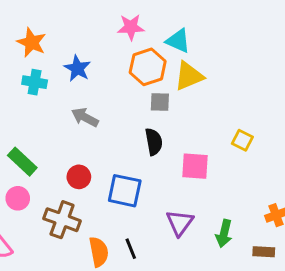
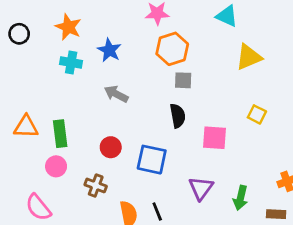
cyan triangle: (178, 41) -> (227, 16), moved
yellow triangle: (189, 76) -> (249, 57), moved
green rectangle: (22, 162) -> (60, 134), turned 40
brown cross: (62, 220) -> (96, 185), size x0.7

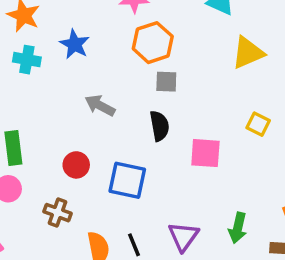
gray arrow: (116, 94) -> (100, 105), moved
purple triangle: (201, 188) -> (183, 236), moved

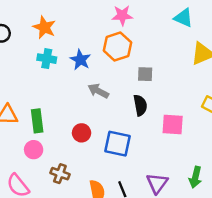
orange hexagon: (153, 43) -> (117, 47), moved
blue star: (74, 44) -> (80, 60), moved
brown cross: (58, 213) -> (60, 174), moved

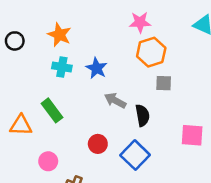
orange hexagon: (117, 47) -> (151, 52), moved
black semicircle: (140, 105) -> (142, 115), moved
green rectangle: (37, 121) -> (52, 110), moved, turned -30
blue square: (117, 144) -> (135, 155), turned 32

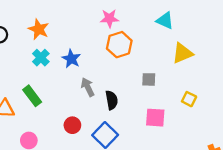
cyan cross: (62, 67) -> (41, 58), turned 35
gray square: (164, 83) -> (149, 79), moved
gray arrow: (115, 100) -> (88, 87), turned 36

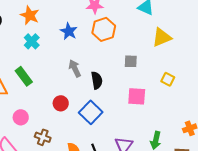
blue star: (71, 59) -> (69, 31), moved

